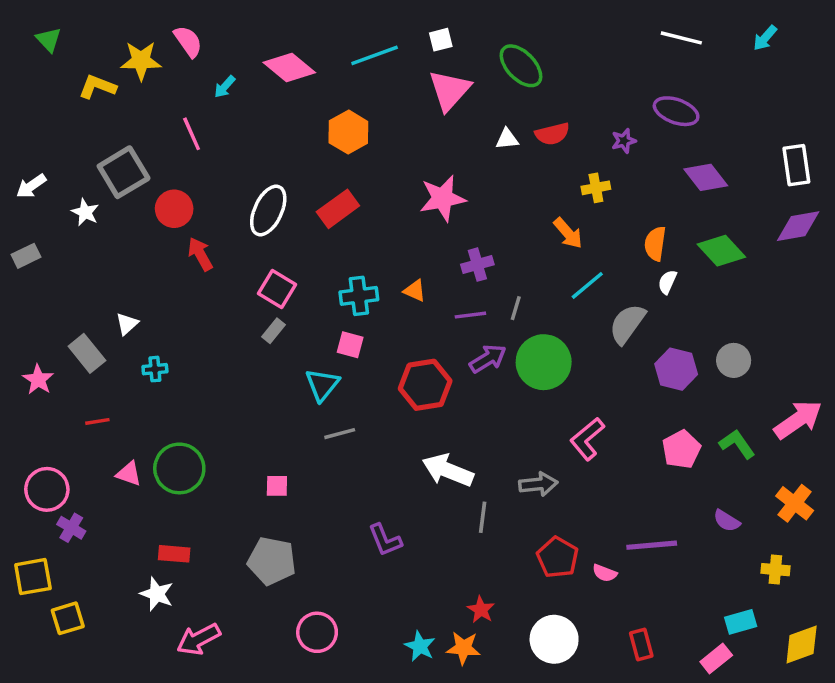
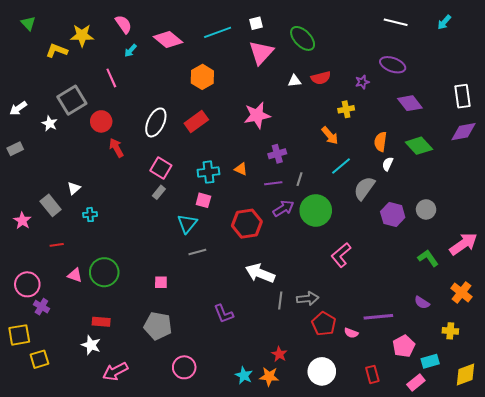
pink semicircle: (188, 41) -> (123, 24), moved
pink pentagon: (681, 449) -> (404, 346), moved
gray arrow: (538, 484) -> (308, 299), moved

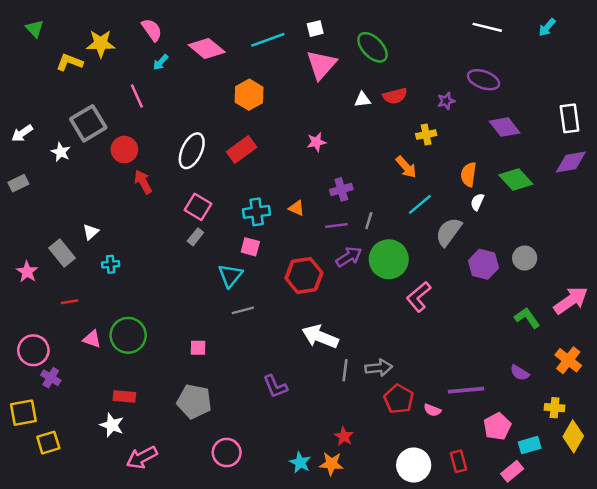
pink star: (257, 115) -> (316, 142), size x0.6
pink L-shape: (341, 255) -> (419, 297), moved
white circle: (322, 371) -> (414, 465), moved
yellow diamond: (466, 374) -> (573, 436), moved, turned -40

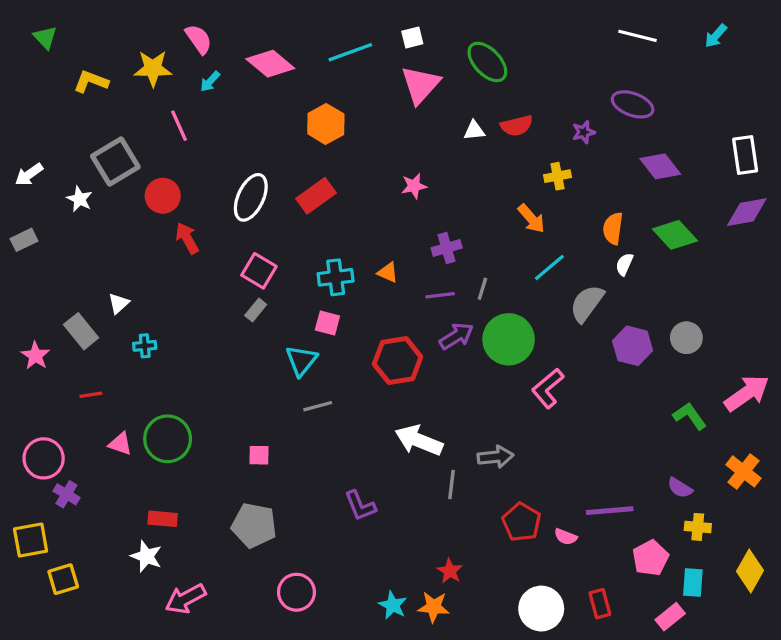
yellow star: (101, 44) -> (153, 68), moved
gray arrow: (379, 368) -> (496, 457), moved
yellow cross: (555, 408) -> (698, 527), moved
cyan rectangle: (530, 445) -> (693, 582), turned -70

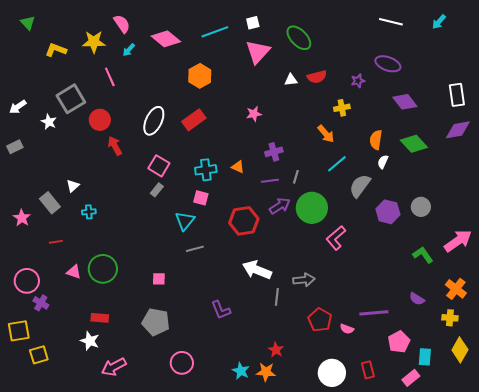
yellow cross: (698, 527) -> (450, 318), moved

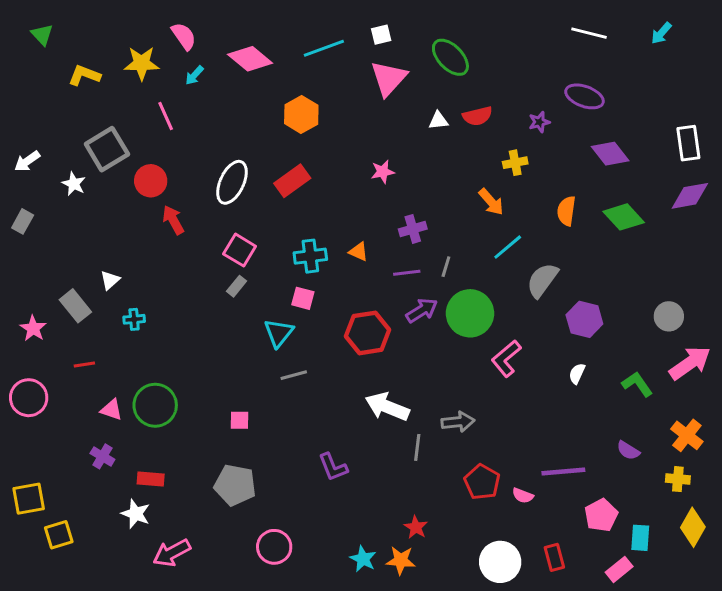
gray rectangle: (15, 147) -> (23, 221), turned -35
white semicircle: (383, 162) -> (577, 374), moved
gray circle: (421, 207) -> (669, 316), moved
pink circle: (27, 281) -> (29, 398), moved
purple cross: (41, 303) -> (102, 456), moved

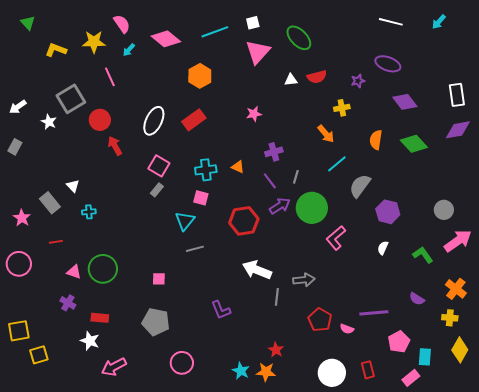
purple line: (407, 273) -> (270, 181), turned 60
white triangle: (110, 280) -> (73, 186), turned -32

